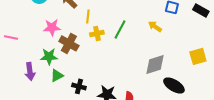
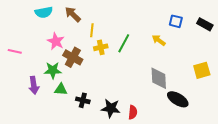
pink star: (52, 27) -> (56, 41), turned 30
gray diamond: (155, 64) -> (159, 78), turned -75
green triangle: (57, 75) -> (61, 89), turned 32

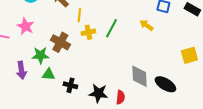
pink star: (56, 41) -> (25, 26), moved
gray diamond: (159, 78) -> (139, 76), moved

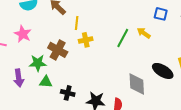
green line: (111, 28) -> (123, 38), moved
black ellipse: (165, 84) -> (163, 71), moved

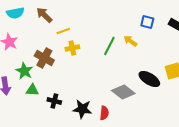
yellow line: (77, 23) -> (63, 31), turned 64
green star: (38, 63) -> (24, 71), turned 30
gray diamond: (137, 84) -> (123, 92), turned -50

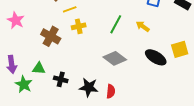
yellow arrow: (130, 41) -> (143, 26), moved
green star: (24, 71) -> (24, 84), moved
gray diamond: (123, 92) -> (115, 58), moved

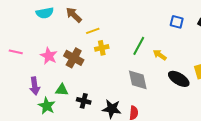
pink star: (16, 20) -> (49, 56), moved
yellow arrow: (143, 26) -> (160, 55), moved
gray diamond: (115, 58) -> (138, 80), turned 40

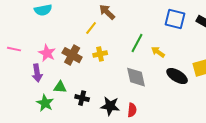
brown arrow: (74, 15) -> (107, 12), moved
blue square: (177, 22) -> (175, 19), size x1.5
yellow line: (93, 31) -> (91, 28), turned -32
yellow cross: (102, 48) -> (100, 54), moved
purple arrow: (35, 86) -> (37, 73), moved

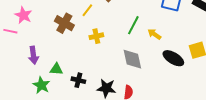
pink star: (47, 53) -> (23, 15), moved
brown cross: (72, 55) -> (64, 23), moved

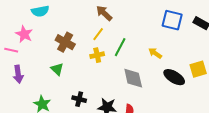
yellow line: (87, 10) -> (98, 34), moved
green line: (133, 25) -> (120, 47), moved
purple arrow: (33, 55) -> (18, 74), moved
green triangle: (56, 69) -> (57, 69), moved, turned 40

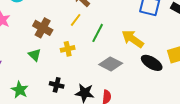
yellow arrow: (155, 53) -> (133, 39), size x1.6
yellow cross: (97, 55) -> (68, 49), moved
gray diamond: (133, 78) -> (111, 64), turned -50

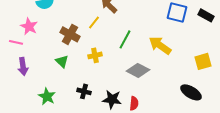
yellow line: (76, 20) -> (94, 22), moved
black ellipse: (152, 63) -> (191, 92), moved

